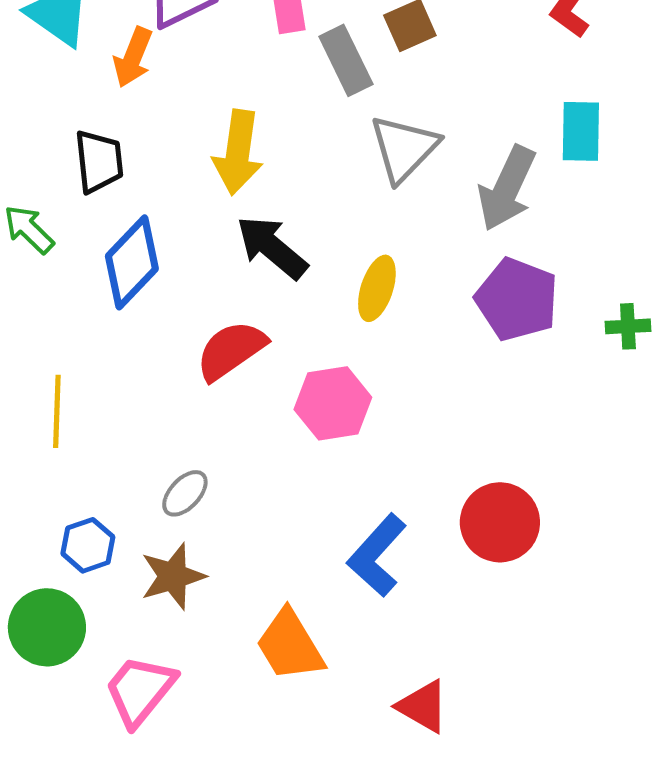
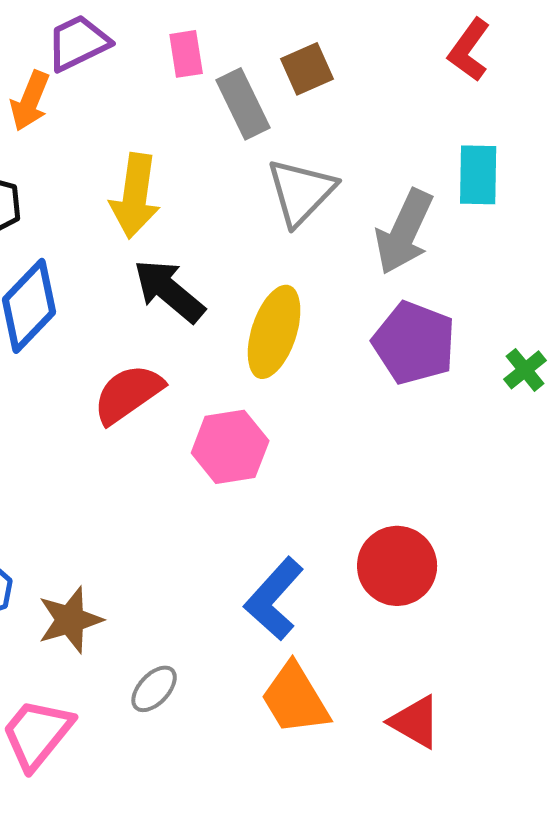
yellow ellipse: (377, 288) -> (274, 332), size x1.4
green cross: (628, 326) -> (525, 370), turned -36
gray ellipse: (185, 493) -> (154, 689), moved
orange trapezoid: (290, 645) -> (295, 699), moved
red triangle: (423, 706) -> (415, 722), moved

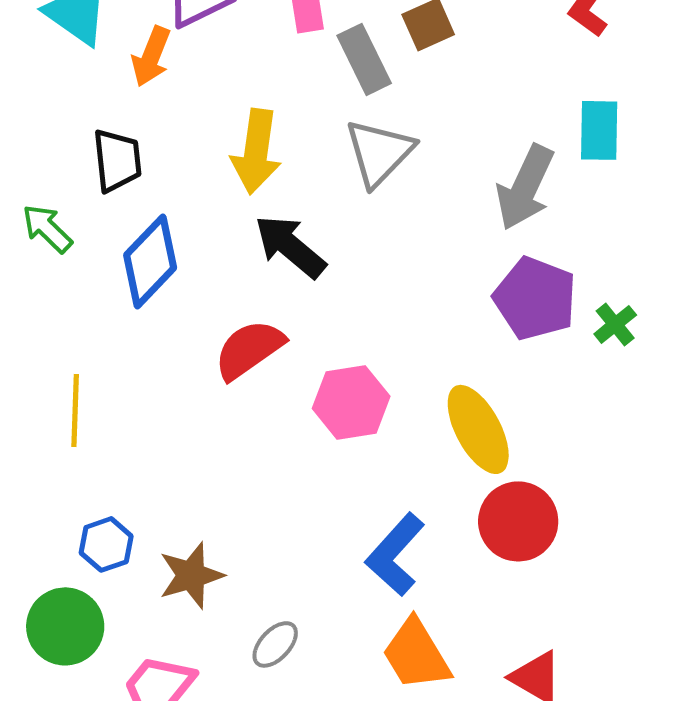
gray triangle: (301, 192) -> (379, 152), moved
yellow ellipse: (274, 332) -> (478, 429), moved, turned -46
green cross: (525, 370) -> (615, 324), moved

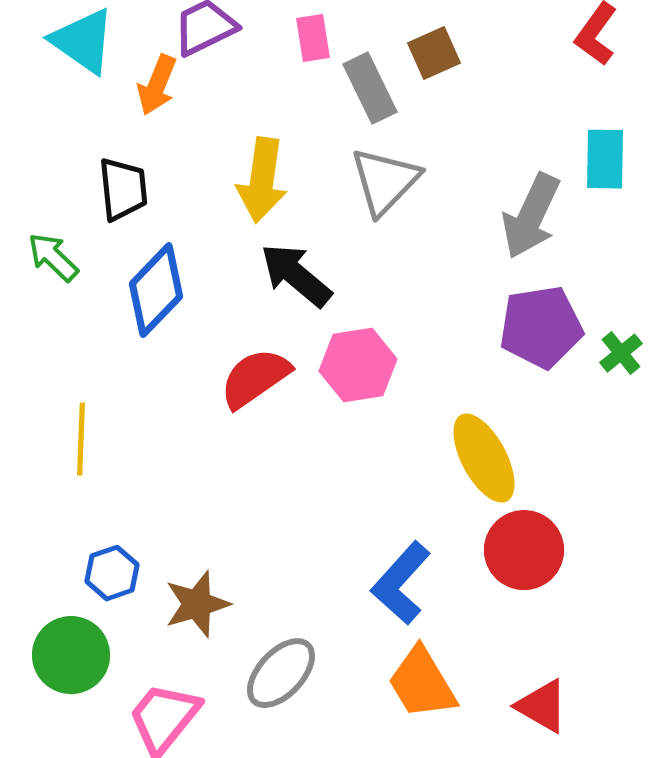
purple pentagon: (535, 298) -> (541, 327), turned -30
pink hexagon: (351, 402) -> (358, 365), moved
gray ellipse: (275, 644) -> (281, 673), size x1.5

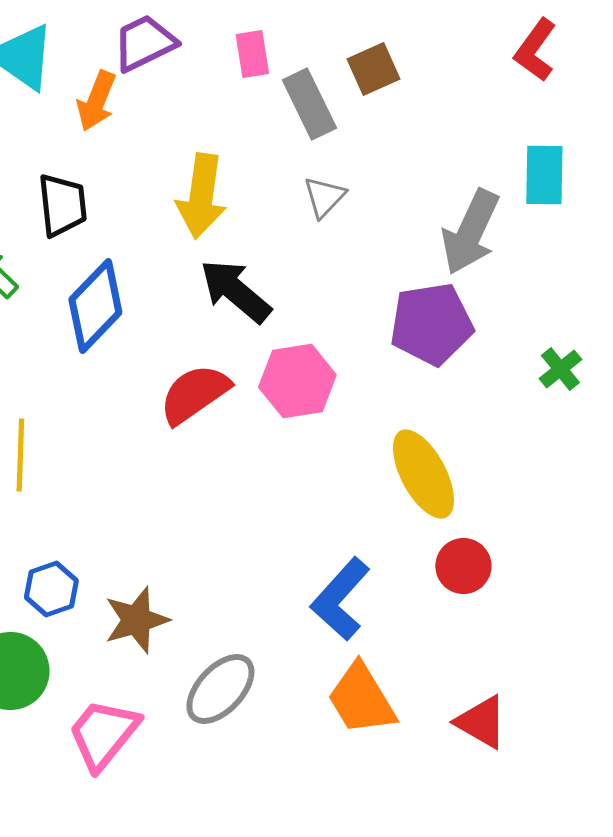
gray triangle: (385, 181) -> (324, 197), size x0.6
purple pentagon: (541, 327) -> (431, 324), moved
red circle: (524, 550) -> (463, 566), size x0.7

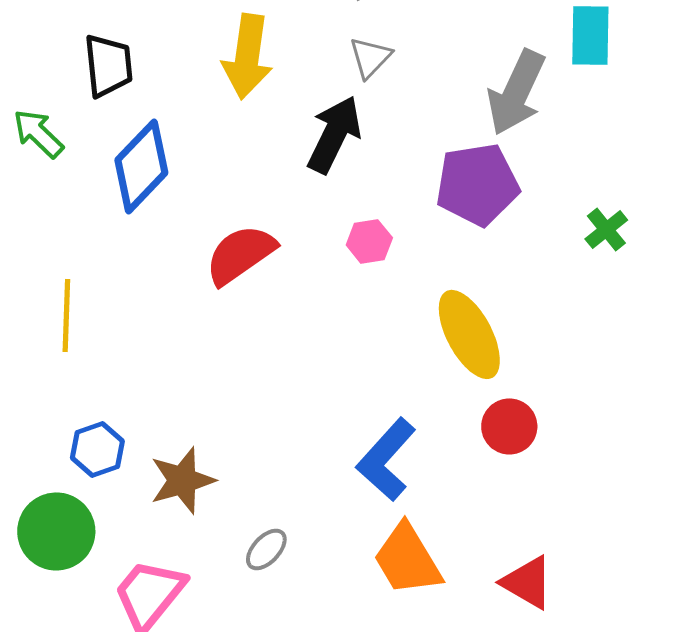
black arrow: (235, 291) -> (334, 134), moved, turned 76
pink hexagon: (297, 381) -> (369, 241), moved, size x0.6
gray ellipse: (220, 689) -> (266, 549), size x0.6

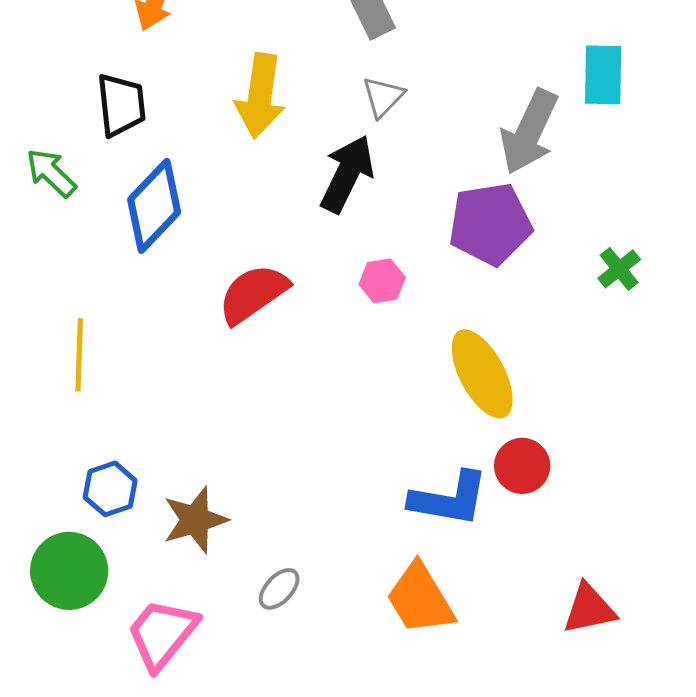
blue L-shape: (386, 459) -> (449, 499), moved, turned -122
red triangle: (527, 582) -> (589, 609), moved, turned -42

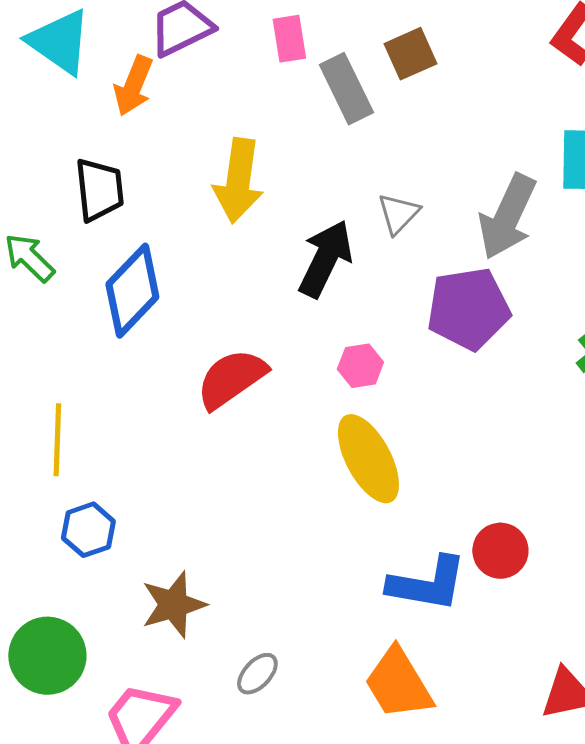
gray triangle: (383, 97) -> (398, 214), moved
yellow ellipse: (482, 374) -> (368, 459), moved
blue hexagon: (110, 489) -> (88, 530), moved

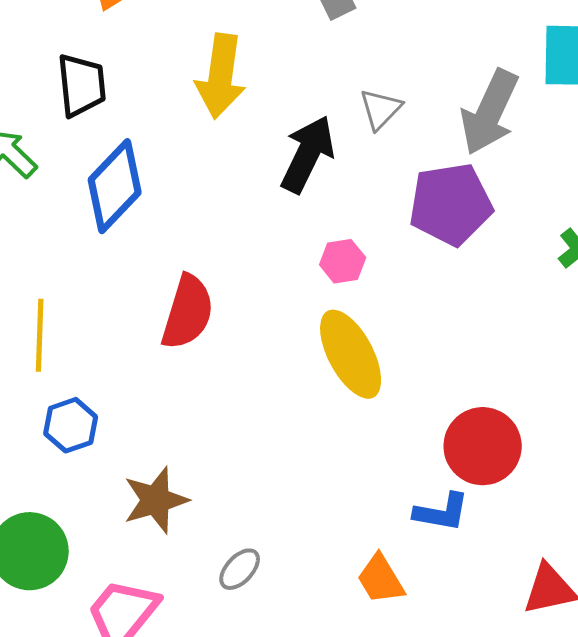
red semicircle: (231, 379) -> (188, 312), moved, turned 142
red circle: (500, 551) -> (483, 446), size x1.4
blue L-shape: (427, 584) -> (442, 512), moved, size x0.7
orange trapezoid: (398, 684) -> (381, 579), size x0.7

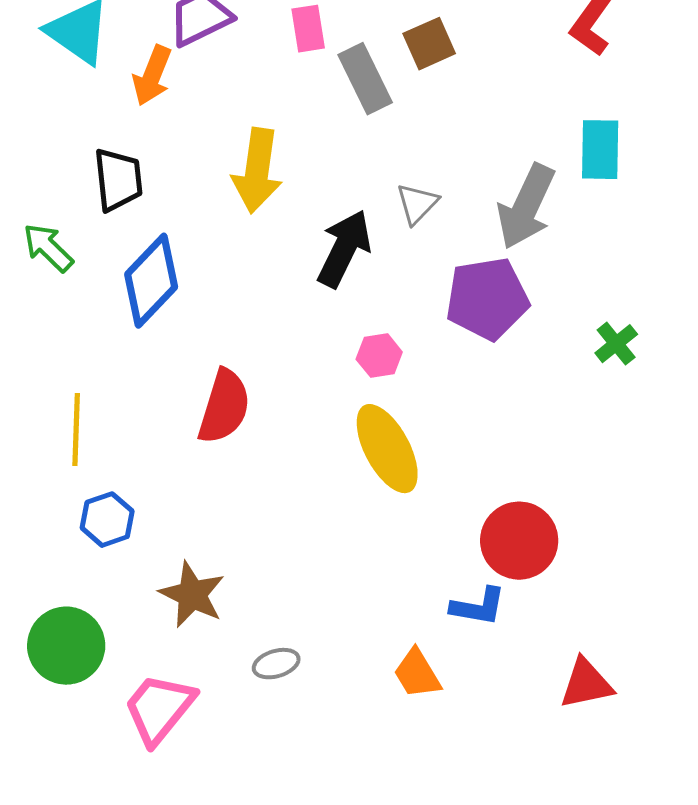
brown star: (156, 500) -> (192, 595), turned -30
gray ellipse: (240, 569) -> (276, 664), turned 30

